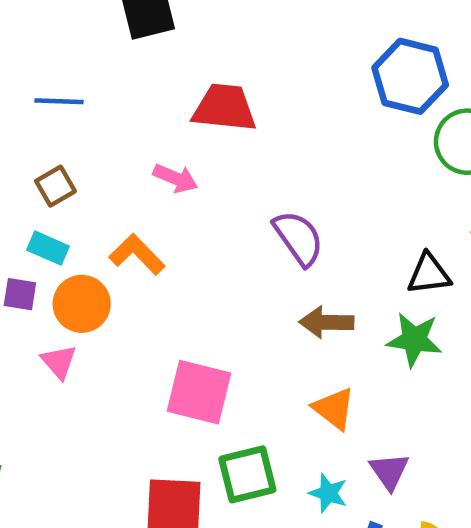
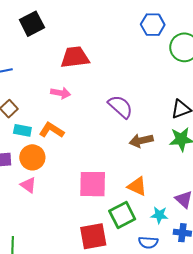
blue hexagon: (410, 76) -> (153, 25), size x0.7
cyan rectangle: (48, 248) -> (22, 130), moved
orange triangle: (334, 408) -> (137, 186), moved

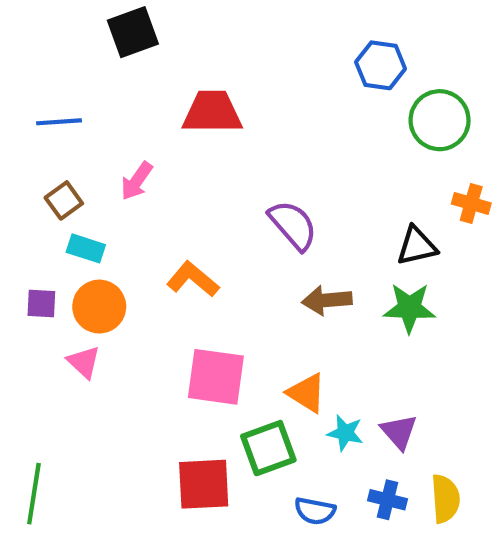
pink arrow: (61, 93) -> (137, 181), moved, turned 108
orange L-shape: (52, 130) -> (193, 279), moved
cyan star: (159, 215) -> (345, 433), moved

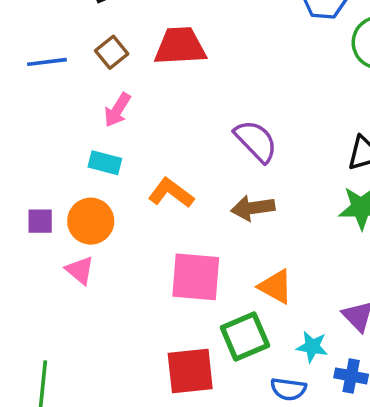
brown square: (64, 200) -> (112, 52), moved
cyan rectangle: (86, 248) -> (105, 163), moved
brown arrow: (327, 300) -> (253, 208), moved
cyan star: (345, 433) -> (312, 347), moved

